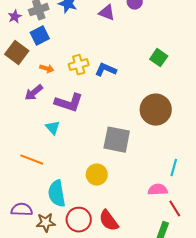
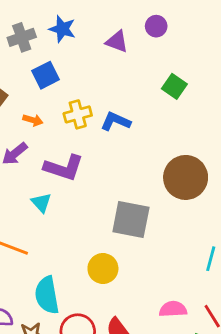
blue square: (40, 36) -> (45, 75), moved
green square: (159, 58) -> (174, 86), moved
pink semicircle: (158, 190) -> (173, 309), moved

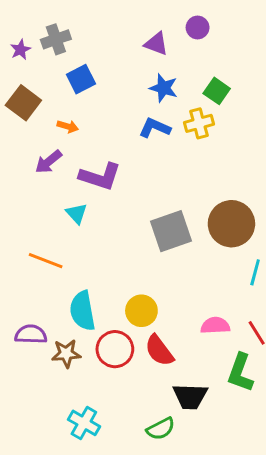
blue star: (62, 29) -> (164, 88), moved
yellow cross: (78, 114) -> (199, 123), moved
brown circle: (186, 177) -> (231, 224), moved
gray square: (131, 219) -> (171, 231), turned -30
yellow circle: (103, 269) -> (141, 311), moved

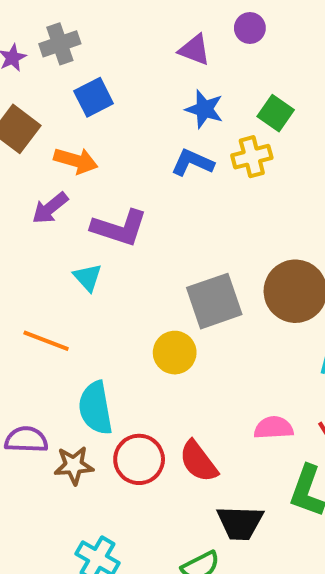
orange arrow: (68, 126) -> (76, 161), size x1.5
yellow circle: (141, 311) -> (175, 353), moved

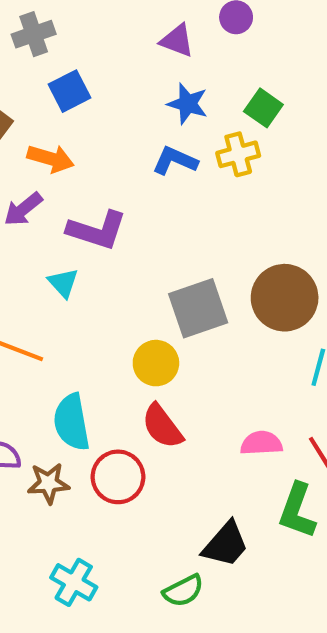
red semicircle: (198, 461) -> (162, 426), moved
black trapezoid: (240, 523) -> (226, 544), turned -51

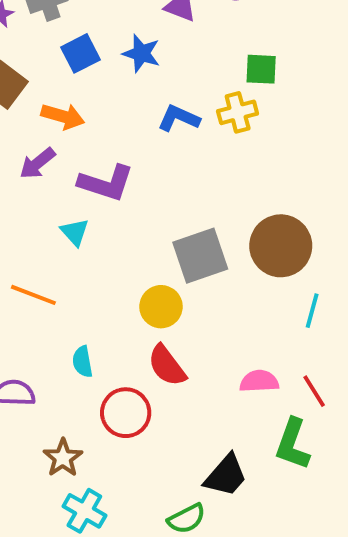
blue star: (188, 104) -> (141, 53), moved
green square: (263, 108) -> (261, 69), turned -32
cyan semicircle: (72, 422) -> (82, 362), size x0.6
brown star: (48, 483) -> (63, 458), moved, turned -30

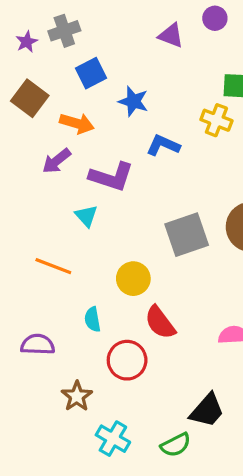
blue star: (141, 53) -> (133, 101), moved
yellow cross: (238, 112) -> (216, 120), turned 36
blue L-shape: (179, 118) -> (163, 145), moved
yellow circle: (161, 307) -> (133, 279), moved
cyan cross: (84, 511) -> (113, 439), moved

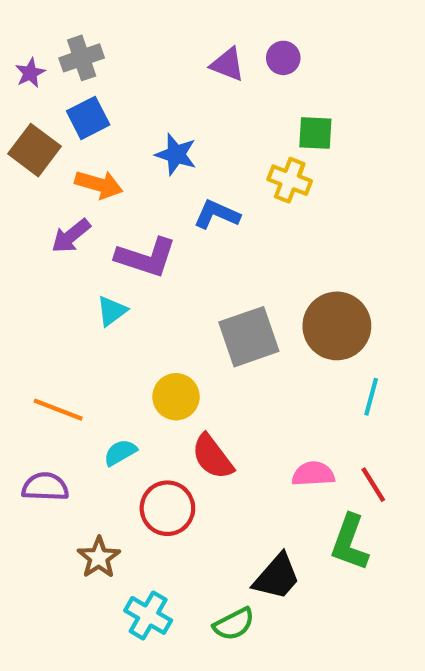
purple circle: (215, 18) -> (283, 58), moved
blue square: (91, 73) -> (88, 118), moved
cyan triangle: (86, 216) -> (112, 311), turned 35
orange line: (53, 266) -> (58, 410), moved
cyan semicircle: (93, 319) -> (120, 452), turned 70

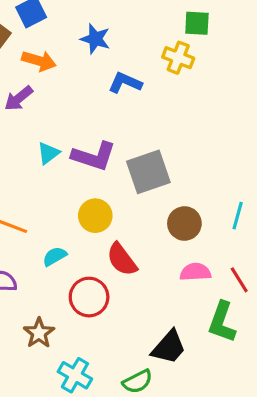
purple L-shape: (146, 257) -> (94, 156), moved
brown circle: (337, 326) -> (184, 223), moved, size x0.7

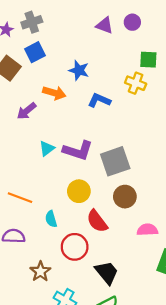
orange arrow: (39, 61) -> (54, 93), moved
brown circle: (184, 223) -> (125, 197), moved
cyan semicircle: (55, 256) -> (51, 219), turned -77
black trapezoid: (169, 347) -> (107, 273), moved, turned -80

